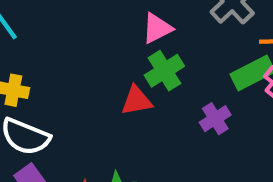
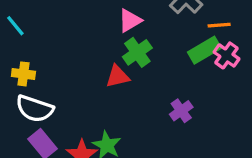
purple cross: (215, 119) -> (181, 111), moved

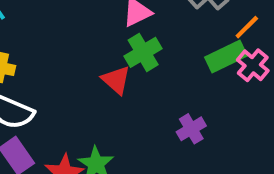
orange line: (219, 25) -> (247, 27), turned -45
red triangle: (117, 76) -> (116, 80), turned 50

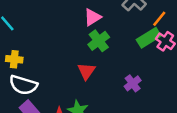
red triangle: (116, 80) -> (86, 71), moved, turned 30

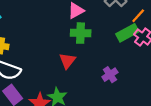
green cross: (99, 41) -> (81, 33), turned 36

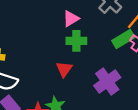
purple cross: (110, 75) -> (107, 82), size x1.6

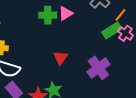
green cross: (76, 41) -> (48, 15), moved

